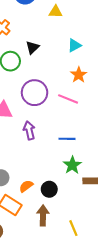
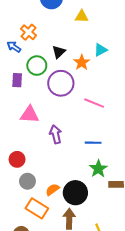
orange star: (79, 75) -> (82, 62), moved
purple circle: (35, 93) -> (61, 83), moved
black circle: (49, 189) -> (75, 193), size x1.5

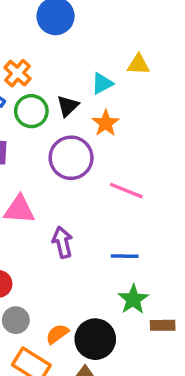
yellow triangle: (82, 17) -> (138, 64), moved
cyan triangle: (100, 50) -> (102, 83), moved
green circle: (37, 66) -> (31, 111), moved

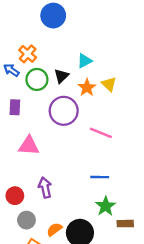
yellow triangle: (138, 64) -> (109, 84), moved, turned 42
purple arrow: (62, 242) -> (45, 188), moved

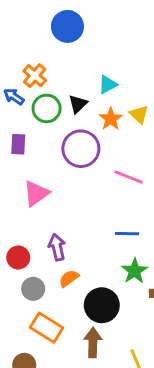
pink triangle: (29, 146) -> (36, 193), turned -40
orange semicircle: (54, 229) -> (69, 278), moved

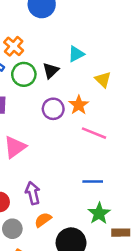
orange star: (111, 119) -> (79, 105), moved
purple circle: (81, 149) -> (53, 109), size x0.7

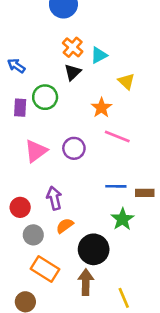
orange cross: (14, 46) -> (73, 47), moved
green circle: (24, 74) -> (45, 97), moved
purple circle: (53, 109) -> (74, 148), moved
brown rectangle: (121, 233) -> (145, 193), moved

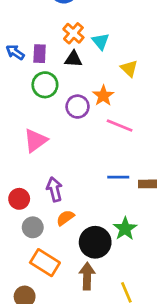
cyan triangle: (99, 55) -> (101, 41), turned -42
black triangle: (73, 72) -> (73, 59), turned 48
purple rectangle: (20, 108) -> (40, 54), moved
purple circle: (74, 148) -> (78, 107), moved
green star: (122, 219) -> (125, 229), moved

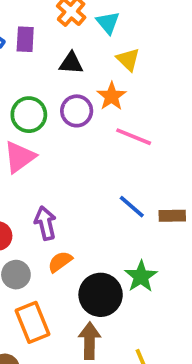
black triangle: (73, 59) -> (71, 63), moved
yellow triangle: (129, 69) -> (128, 59), moved
green circle: (45, 85) -> (29, 115), moved
blue line: (118, 177) -> (132, 207), turned 40
orange rectangle: (45, 263) -> (32, 322), turned 36

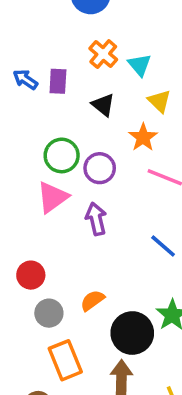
black triangle: (71, 63) -> (103, 105), turned 35
purple circle: (77, 111) -> (100, 168), moved
purple arrow: (45, 223) -> (96, 219), moved

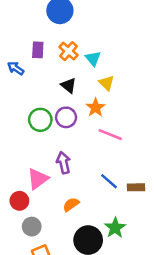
purple rectangle: (58, 81) -> (38, 50), moved
purple circle: (100, 168) -> (66, 117), moved
pink triangle: (53, 197) -> (38, 179), moved
orange semicircle: (92, 300) -> (71, 204), moved

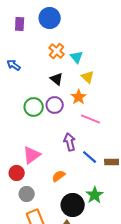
purple rectangle: (38, 50) -> (20, 24), moved
purple arrow: (64, 163) -> (70, 142), moved

